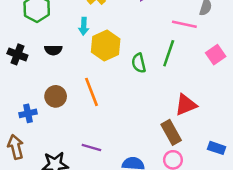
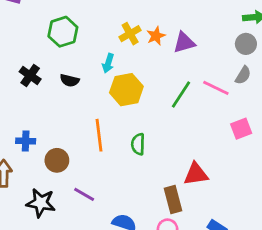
green line: (169, 53) -> (181, 94), moved
green semicircle: (139, 63) -> (138, 144), moved
brown circle: (56, 96) -> (57, 160), moved

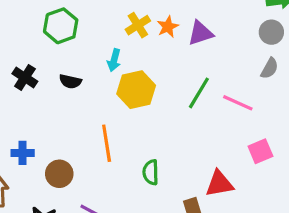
pink line: (216, 88) -> (238, 103), moved
pink square: (241, 129) -> (260, 151), moved
green semicircle: (138, 144) -> (151, 172), moved

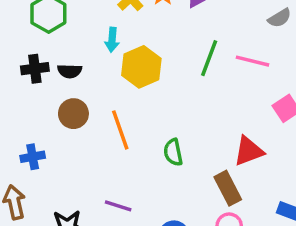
gray semicircle: (269, 68) -> (280, 18), turned 40
black cross: (25, 77) -> (35, 69), moved, turned -30
brown circle: (59, 174) -> (73, 114), moved

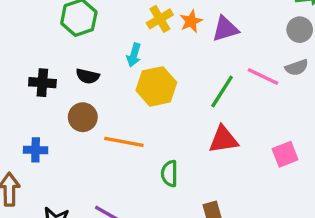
pink line: (252, 61) -> (263, 76), moved
black cross: (35, 69) -> (42, 83), moved
orange line: (120, 130) -> (124, 142), turned -72
red triangle: (249, 151) -> (223, 140), moved

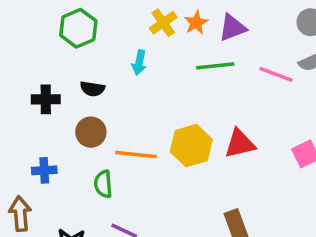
yellow hexagon: (156, 86) -> (191, 146), moved
green line: (222, 91) -> (215, 66), moved, turned 56
green semicircle: (169, 173) -> (103, 184), moved

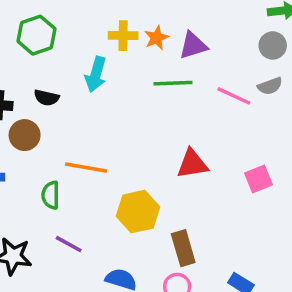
yellow cross: (163, 23) -> (123, 36), turned 32
cyan arrow: (139, 63) -> (96, 74), size x1.4
brown circle: (91, 132) -> (25, 135), moved
yellow hexagon: (191, 146) -> (138, 212), moved

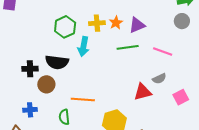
green hexagon: (37, 35) -> (65, 27), moved
gray semicircle: (270, 86) -> (159, 79), moved
black semicircle: (47, 98) -> (57, 62), size x1.6

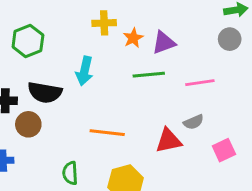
yellow cross: (97, 23) -> (104, 23), moved
green hexagon: (65, 27) -> (28, 41), moved
pink line: (163, 52) -> (200, 83), turned -30
orange line: (83, 99) -> (107, 133), moved
green semicircle: (64, 117) -> (70, 173), moved

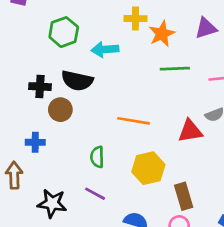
orange star: (133, 38) -> (162, 34), size x1.4
purple triangle: (164, 43) -> (206, 28), moved
cyan arrow: (85, 71) -> (105, 49), moved, turned 70

